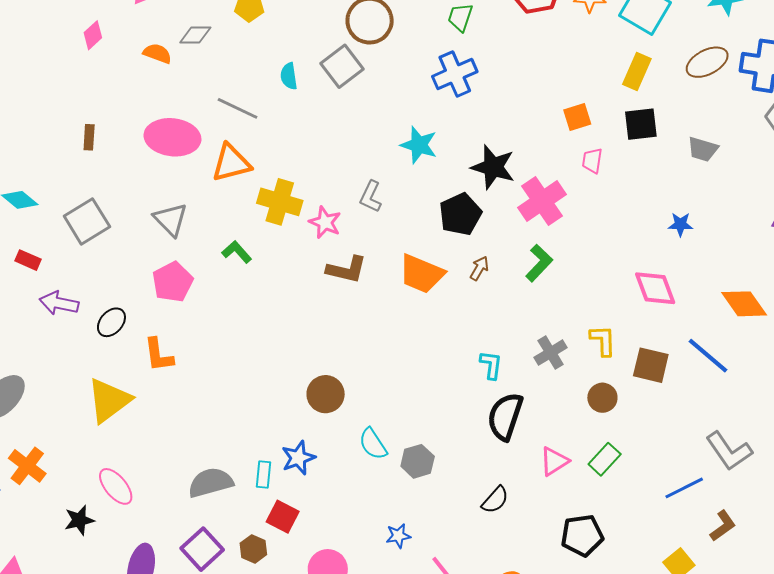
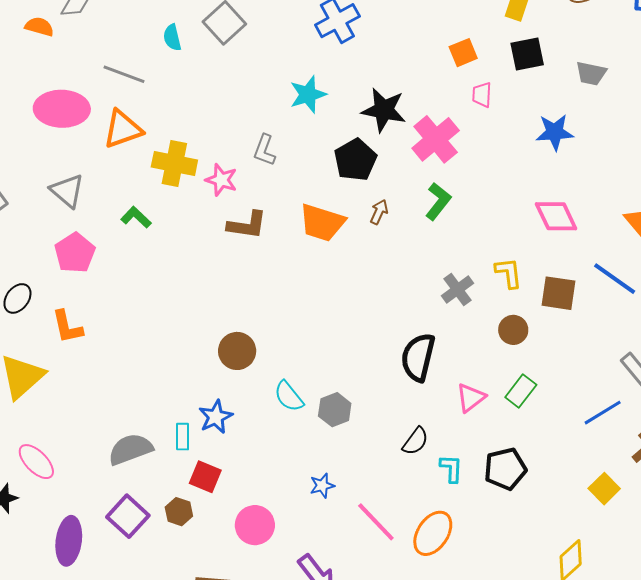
cyan star: (419, 145) -> (308, 94), turned -30
blue star: (680, 224) -> (555, 132), moved, size x1.5
cyan L-shape: (491, 365) -> (451, 468), moved

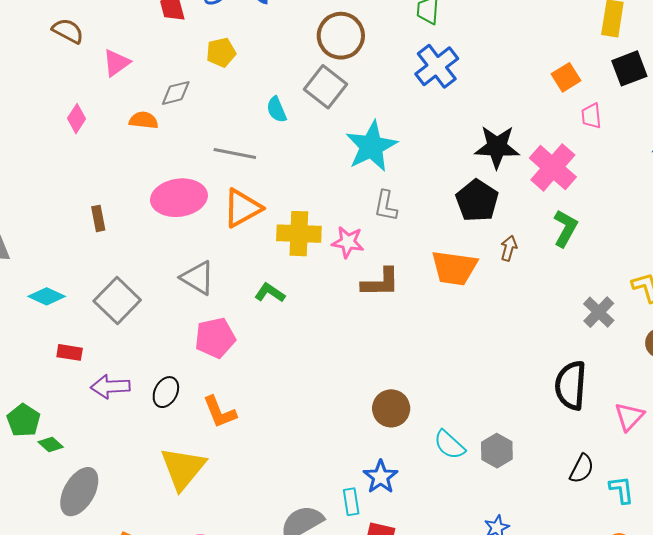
cyan star: (308, 94) -> (371, 146), moved, size x1.4
pink pentagon: (75, 253) -> (215, 338), turned 30

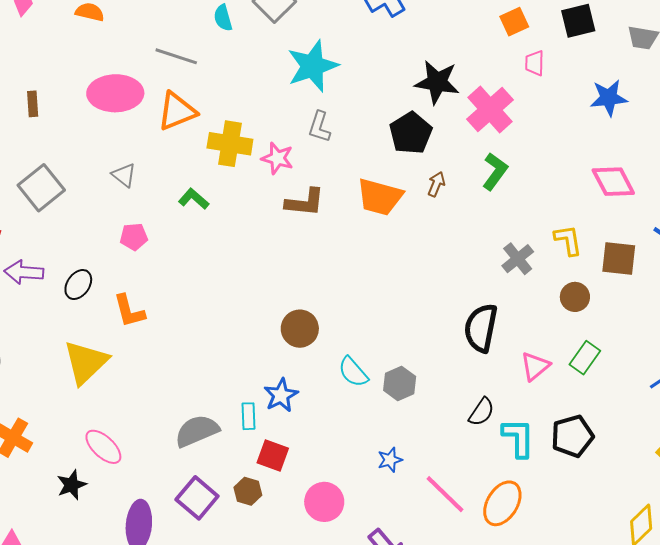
gray triangle: (198, 278) -> (124, 175), size x0.7
pink pentagon: (215, 338) -> (134, 237), size x0.7
cyan L-shape: (621, 490) -> (518, 438), size x1.4

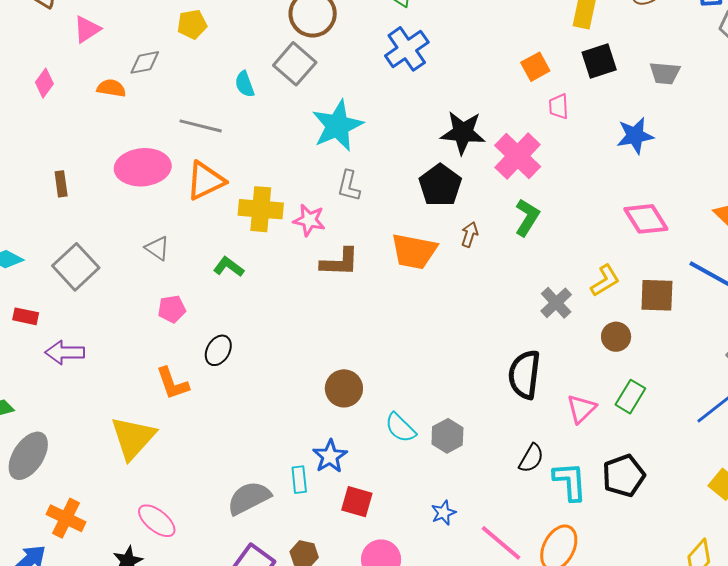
yellow L-shape: (568, 240) -> (605, 281), turned 72
black ellipse: (78, 285) -> (218, 350), moved
red square: (273, 455) -> (357, 502), moved

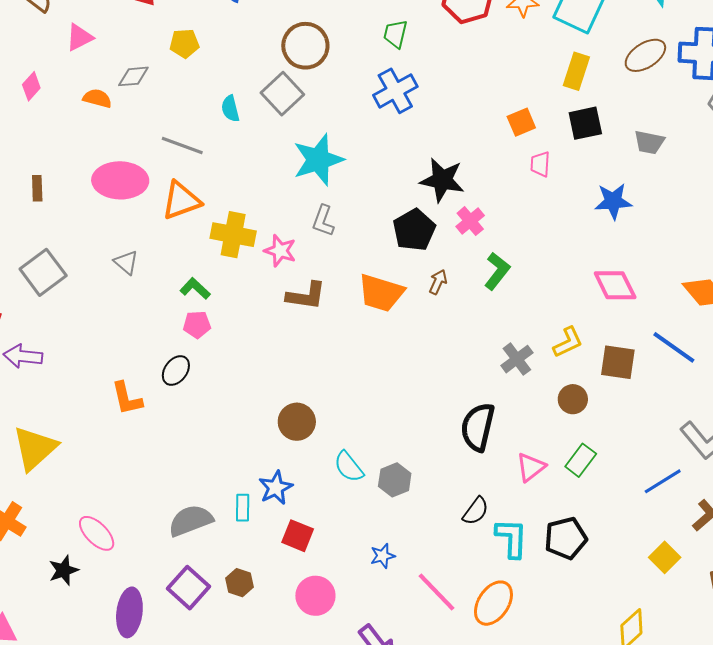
pink cross: (518, 156) -> (470, 221), moved, size x0.6
pink pentagon: (172, 309) -> (197, 325), moved
yellow triangle: (133, 438) -> (35, 448), moved

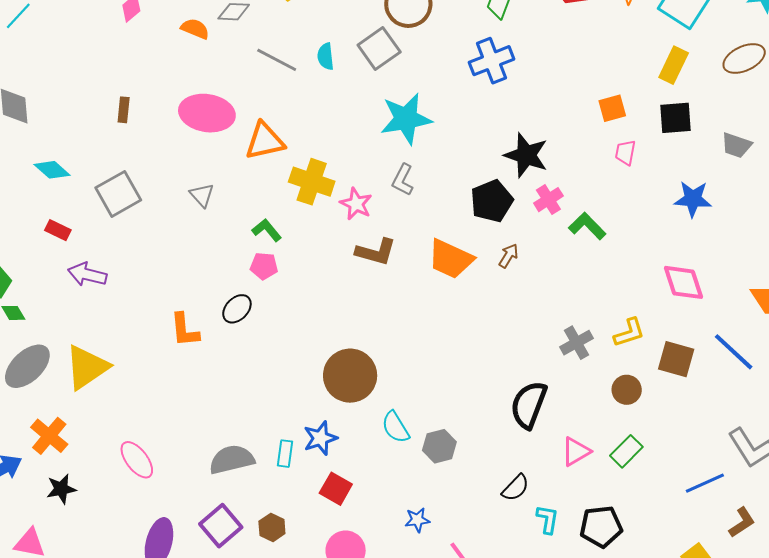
gray line: (182, 146) -> (277, 60), moved
green L-shape: (497, 271) -> (587, 226), moved, turned -90
brown circle: (297, 422) -> (350, 376), size x1.4
cyan L-shape: (512, 538) -> (548, 519), size x0.7
black star: (64, 570) -> (61, 489), moved

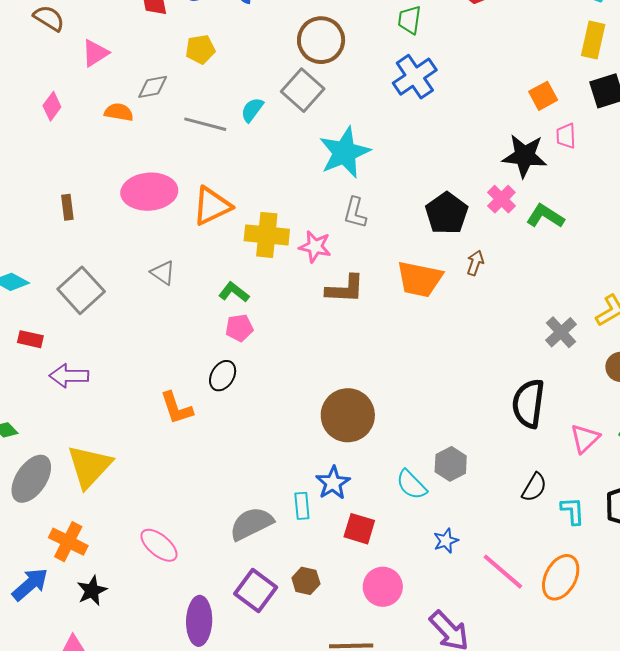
cyan semicircle: (326, 56) -> (252, 110), turned 56
black star: (526, 155) -> (525, 156), moved
cyan semicircle: (396, 427) -> (411, 485), moved

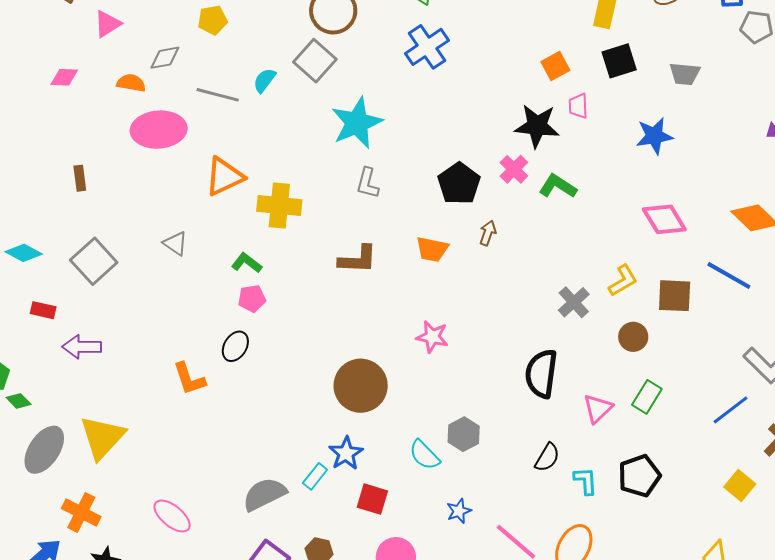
pink diamond: (52, 106) -> (64, 77), turned 56
pink ellipse: (149, 192) -> (159, 130), moved
pink star: (315, 247) -> (432, 337), moved
orange trapezoid: (420, 279) -> (432, 249), size x0.7
cyan rectangle: (302, 506) -> (315, 476), turned 44

